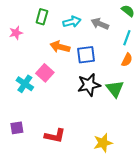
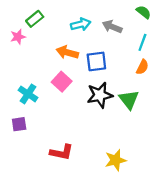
green rectangle: (42, 17) -> (35, 19), moved, turned 35
pink square: (45, 73) -> (62, 82), moved
purple square: (17, 128) -> (19, 124), moved

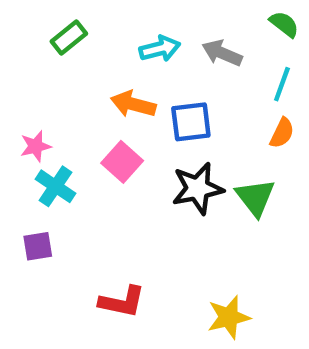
pink star: (18, 37) -> (36, 146), moved

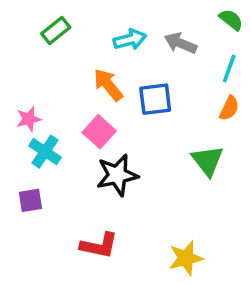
orange arrow: (133, 104) -> (108, 85), turned 36
black star: (198, 188) -> (117, 175), moved

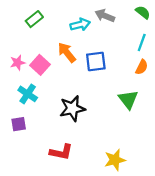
gray arrow: (180, 43) -> (105, 16), moved
pink star: (29, 119) -> (18, 63), moved
pink square: (99, 132) -> (40, 65), moved

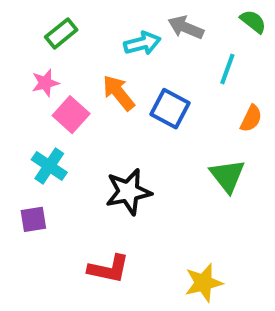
cyan line: (142, 42) -> (227, 69), moved
blue square: (96, 61) -> (170, 109), turned 35
pink star: (18, 63) -> (45, 83), moved

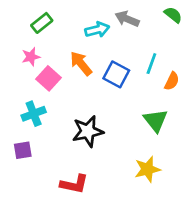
cyan line: (227, 69) -> (151, 64), moved
cyan cross: (49, 166) -> (34, 114), turned 35
yellow star: (204, 283) -> (147, 169), moved

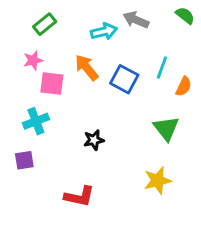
pink square: (48, 78) -> (52, 84), turned -35
black star: (88, 131) -> (94, 140), size x0.6

